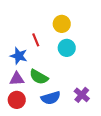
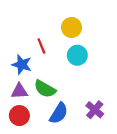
blue semicircle: (51, 98) -> (59, 113), turned -42

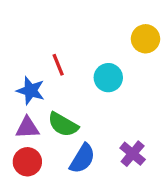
yellow circle: (72, 27) -> (145, 39), moved

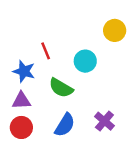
green semicircle: (63, 125) -> (61, 88), moved

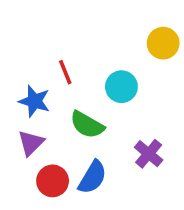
purple triangle: (21, 101) -> (31, 143), turned -42
purple cross: (104, 121) -> (149, 154), moved
red circle: (21, 127) -> (53, 181), moved

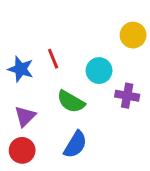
blue star: (34, 101) -> (21, 69), moved
purple cross: (149, 154) -> (127, 96), moved, turned -30
red circle: (53, 181) -> (22, 150), moved

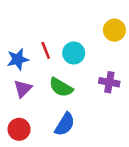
blue star: (21, 69) -> (18, 59), turned -30
cyan circle: (99, 71) -> (74, 53), moved
purple triangle: (25, 116) -> (23, 89), moved

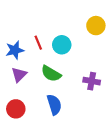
purple cross: (109, 82) -> (92, 81), moved
blue semicircle: (65, 124) -> (54, 105), turned -48

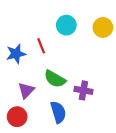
cyan circle: (62, 45) -> (66, 25), moved
purple triangle: (19, 75) -> (26, 90), moved
purple cross: (92, 81) -> (83, 90), moved

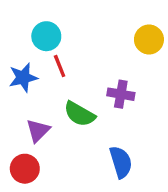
cyan circle: (66, 25) -> (46, 36), moved
purple cross: (83, 90) -> (121, 94), moved
blue semicircle: (58, 112) -> (121, 162), moved

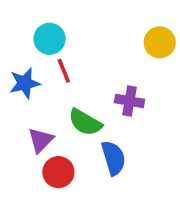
blue semicircle: (121, 162) -> (114, 158), moved
red circle: (25, 169) -> (58, 172), moved

